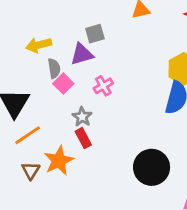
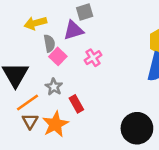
gray star: (82, 117) -> (54, 87), moved
brown triangle: (31, 171) -> (30, 121), moved

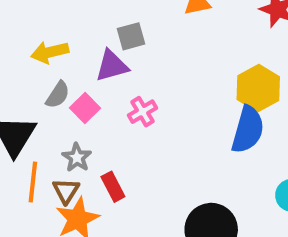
gray semicircle: (49, 43) -> (58, 95), moved, turned 42
orange line: (27, 102) -> (33, 182), turned -50
brown triangle: (30, 121) -> (66, 191), moved

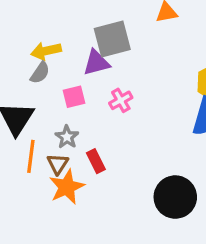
gray square: (131, 36) -> (112, 39), size x1.6
gray semicircle: (58, 95) -> (40, 73), moved
pink square: (85, 108) -> (74, 97), turned 30

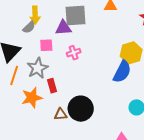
yellow arrow: (46, 51) -> (35, 15), turned -90
gray star: (67, 137) -> (38, 68), size x1.5
brown triangle: (58, 164) -> (60, 114), moved, turned 40
black circle: (175, 197) -> (81, 109), moved

